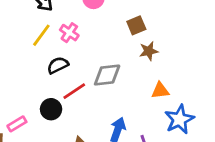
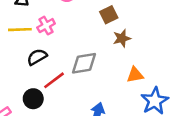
pink cross: (69, 33) -> (46, 26), turned 30
yellow line: (41, 35) -> (20, 30), turned 55

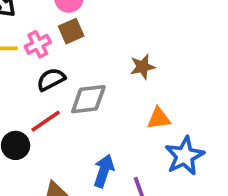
brown square: (109, 15) -> (71, 31), moved
black semicircle: (37, 57) -> (51, 79), moved

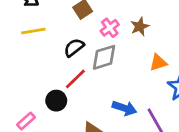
pink cross: (38, 44) -> (110, 28), moved
blue arrow: (104, 171) -> (124, 108), turned 100

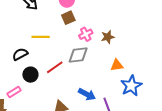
yellow line: (33, 31) -> (41, 37), moved
black semicircle: (74, 48) -> (20, 54), moved
black circle: (56, 101) -> (30, 75), moved

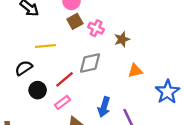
pink cross: (86, 34) -> (96, 28), moved, turned -32
blue star: (131, 86) -> (167, 92), moved
pink rectangle: (14, 92) -> (62, 102), moved
blue arrow: (87, 94) -> (104, 107), turned 84

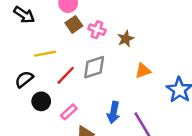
red line: (65, 79) -> (66, 75), moved

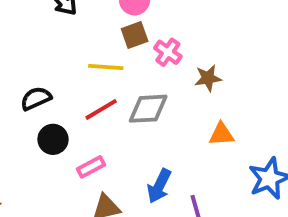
yellow line: (45, 54) -> (106, 67), moved

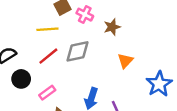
orange triangle: (221, 134) -> (125, 61), turned -35

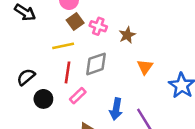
red line: (48, 56) -> (68, 72), turned -35
pink rectangle: (47, 93) -> (78, 96), moved

